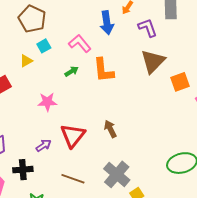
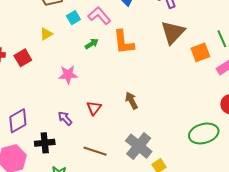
cyan square: (44, 46) -> (73, 18), moved
red triangle: (73, 136) -> (94, 108), size x0.6
purple arrow: (44, 145) -> (65, 118), turned -98

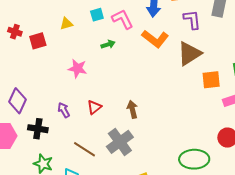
orange L-shape: (124, 42) -> (155, 39), moved, turned -60
purple diamond: (18, 121) -> (17, 101), turned -50
gray cross: (139, 146) -> (120, 142), moved

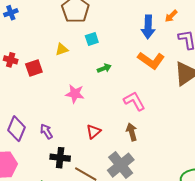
pink L-shape: (123, 19) -> (134, 101), moved
purple arrow: (64, 110) -> (46, 131), moved
black cross: (38, 129) -> (60, 158), moved

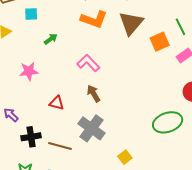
cyan square: (92, 39) -> (31, 14), turned 32
red triangle: (94, 132) -> (57, 103), turned -49

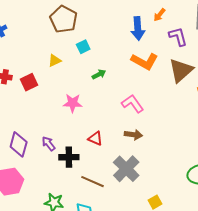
cyan square: (31, 14) -> (83, 47), turned -32
brown arrow: (94, 94) -> (133, 135), turned 120
black cross: (31, 137) -> (69, 157), moved

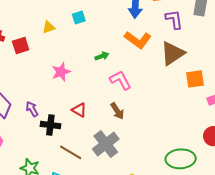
green arrow: (99, 74) -> (102, 56), moved
pink star: (73, 103) -> (61, 72), turned -30
brown arrow: (133, 135) -> (117, 111), turned 42

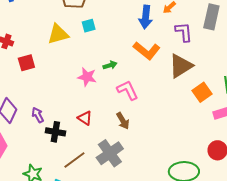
yellow triangle: (49, 27) -> (58, 34), size x1.6
red square: (21, 46) -> (26, 63), moved
pink star: (61, 72) -> (87, 77), moved, turned 30
orange square: (195, 79) -> (202, 92), turned -30
brown line: (71, 152) -> (74, 160), turned -70

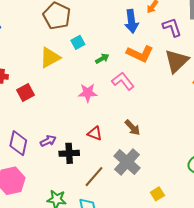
green arrow: (110, 65) -> (102, 59), moved
pink L-shape: (127, 90) -> (123, 81), moved
purple arrow: (38, 115) -> (48, 141), turned 105

